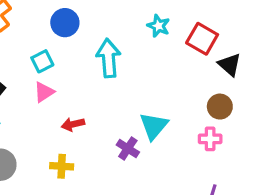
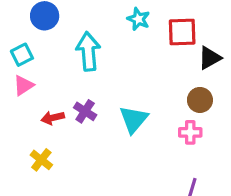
red square: (202, 39) -> (182, 32), turned -32
black triangle: (230, 65) -> (210, 58), turned 50
purple cross: (128, 149) -> (85, 111), moved
yellow cross: (62, 166) -> (41, 160), turned 35

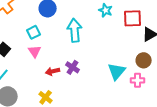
pink triangle: (24, 85) -> (35, 51), turned -32
cyan triangle: (134, 119) -> (117, 71), moved

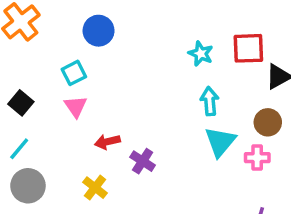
cyan star: (106, 10) -> (201, 54), moved
cyan arrow: (75, 30) -> (210, 101), moved, size x0.7
purple cross: (73, 67) -> (143, 161), moved

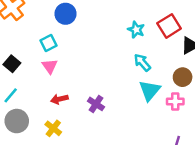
red square: (248, 48) -> (169, 26), turned -30
cyan arrow: (210, 101) -> (142, 63), turned -36
red arrow: (107, 142) -> (59, 99), moved
yellow cross: (95, 188) -> (53, 128), moved

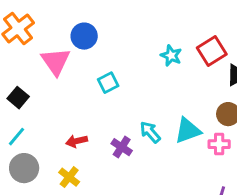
cyan square: (48, 43) -> (108, 83), moved
cyan arrow: (142, 63) -> (150, 132), moved
pink triangle: (50, 66) -> (56, 62), moved, size x1.5
cyan triangle: (150, 91) -> (188, 131), turned 30

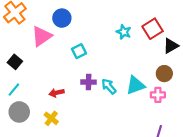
pink triangle: (56, 62) -> (42, 36), turned 30
purple cross: (122, 147) -> (89, 82), moved, turned -32

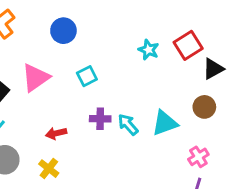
pink triangle: (42, 36) -> (36, 78), moved
pink cross: (158, 95) -> (198, 157), moved, turned -32

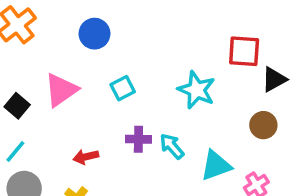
red square: (188, 45) -> (244, 51), turned 36
cyan star: (149, 50) -> (197, 90), moved, size x1.5
cyan triangle: (165, 123) -> (216, 166), moved

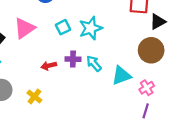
cyan star: (197, 90) -> (91, 28), moved, turned 30
brown circle: (263, 125) -> (151, 50), size x1.5
red arrow: (86, 157) -> (49, 66), moved

